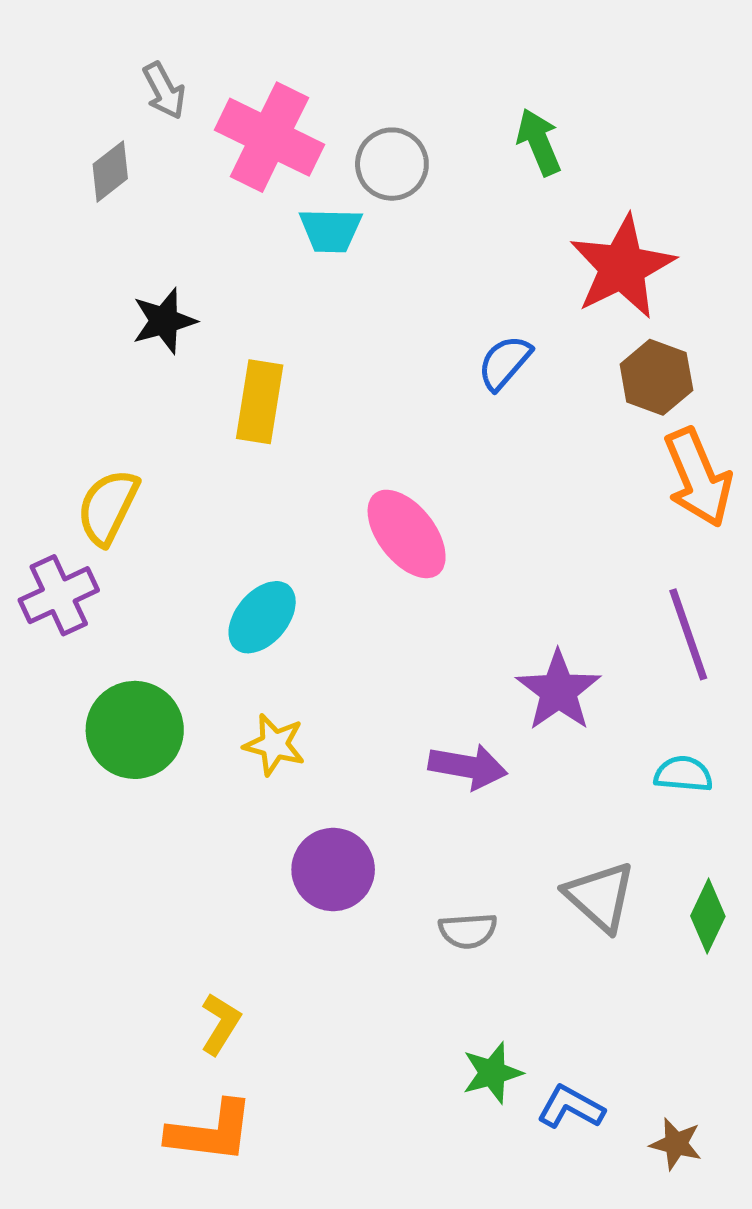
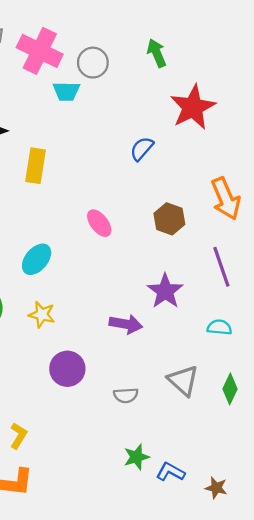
brown hexagon: (656, 377) -> (169, 219), moved
pink ellipse: (407, 534) -> (99, 223), size x0.7

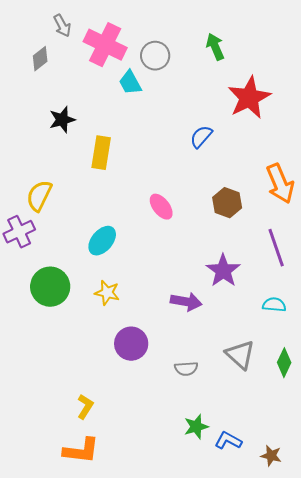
cyan trapezoid: (66, 91) -> (130, 83), turned 60

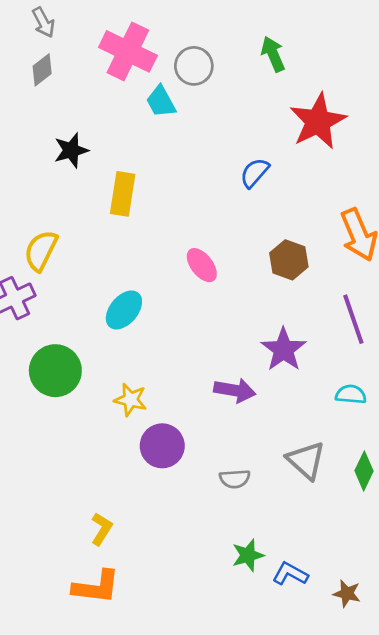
gray arrow: (62, 26) -> (43, 22), moved
yellow star: (107, 293) -> (131, 400), moved

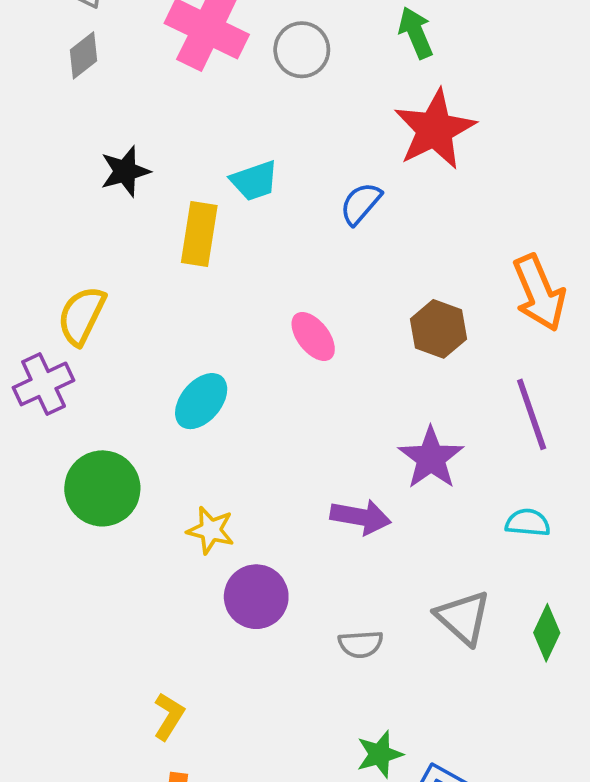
cyan trapezoid: (161, 102) -> (254, 181), moved, turned -80
red star: (318, 121) -> (435, 130), moved
blue semicircle: (255, 173) -> (361, 204), moved

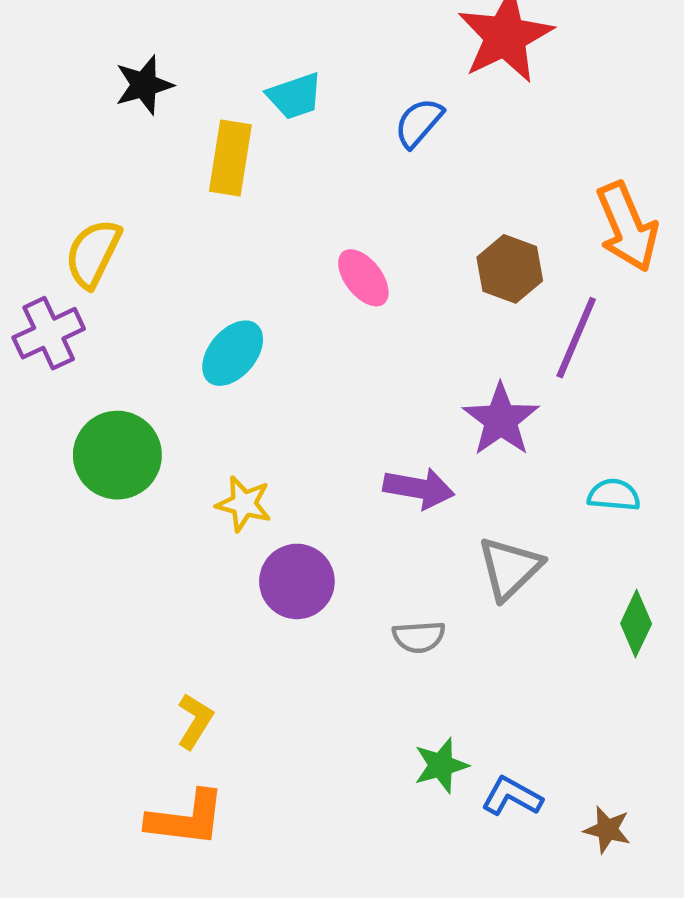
purple line: (532, 414) -> (576, 338), moved, turned 42
gray triangle: (463, 618) -> (510, 568), moved, turned 34

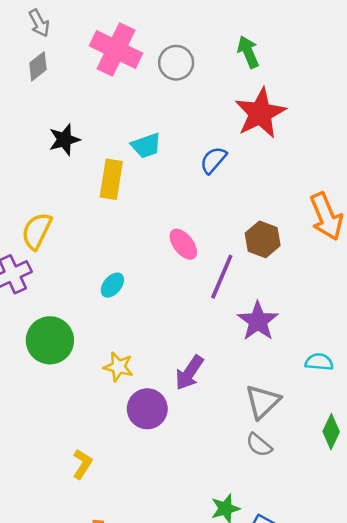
purple line: (576, 338) -> (222, 277), moved
cyan ellipse: (233, 353) -> (112, 285), size x0.7
purple arrow: (419, 488) -> (189, 373), moved, turned 114
gray semicircle: (419, 637) -> (259, 445), moved, turned 44
yellow L-shape: (195, 721) -> (82, 464), moved

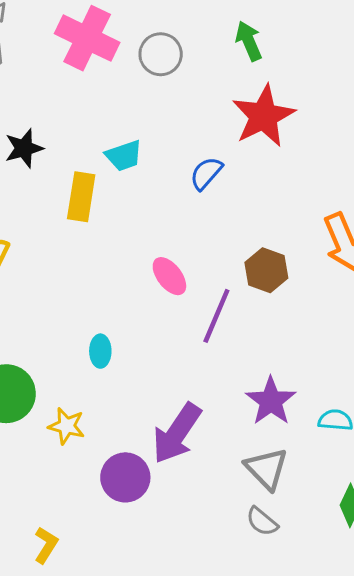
cyan ellipse: (112, 285) -> (100, 351), moved, turned -40
purple star: (258, 321) -> (271, 401), moved
yellow star: (118, 367) -> (67, 426), moved
purple arrow: (189, 373) -> (177, 433), size x1.4
gray triangle: (263, 402) -> (266, 469), turned -30

